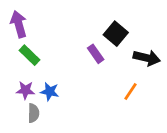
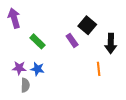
green rectangle: (29, 55) -> (37, 41), moved
black arrow: (147, 58) -> (111, 43), turned 78
orange line: (131, 92) -> (99, 69), turned -40

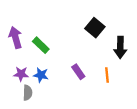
purple arrow: (14, 18) -> (15, 37), moved
purple rectangle: (72, 40) -> (78, 72), moved

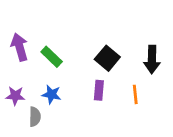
black square: (95, 28) -> (107, 58), moved
purple rectangle: (78, 72) -> (99, 90), turned 40
purple star: (21, 74) -> (15, 96), moved

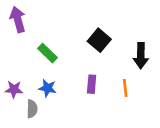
purple arrow: (19, 47) -> (18, 19), moved
black square: (107, 58) -> (99, 40), moved

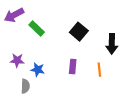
purple arrow: (18, 19) -> (14, 15), turned -102
green rectangle: (48, 53) -> (37, 28), moved
purple star: (14, 89) -> (17, 60), moved

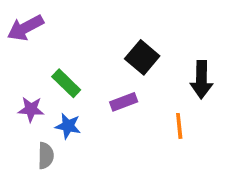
green rectangle: (37, 28) -> (66, 83), moved
purple rectangle: (73, 67) -> (124, 102), moved, turned 64

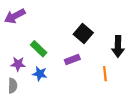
gray semicircle: (46, 156) -> (13, 86), moved

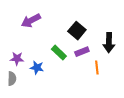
purple arrow: (15, 16) -> (31, 21), moved
green rectangle: (39, 49) -> (59, 53), moved
purple rectangle: (72, 60) -> (82, 52), moved

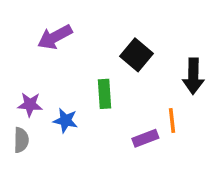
purple rectangle: (82, 52) -> (145, 138), moved
green rectangle: (59, 53) -> (105, 94), turned 42

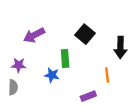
purple arrow: (55, 37) -> (34, 35), moved
blue star: (65, 120) -> (52, 75), moved
purple rectangle: (145, 138) -> (88, 96), moved

